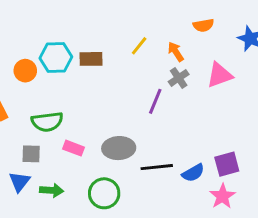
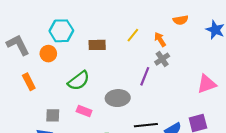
cyan hexagon: (56, 57) -> (61, 31), moved
pink triangle: (220, 75) -> (207, 84), moved
green semicircle: (47, 122) -> (79, 81), moved, turned -30
gray ellipse: (119, 148) -> (118, 98), moved

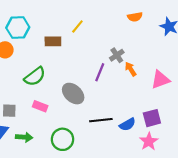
yellow line: (133, 35) -> (77, 26), moved
orange arrow: (160, 40) -> (131, 69), moved
gray ellipse: (118, 98) -> (73, 94), turned 45

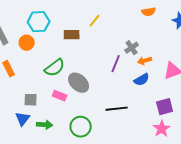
orange arrow: (131, 69) -> (145, 61), turned -72
gray ellipse: (73, 94) -> (79, 83), moved
blue semicircle: (127, 124) -> (142, 80), moved

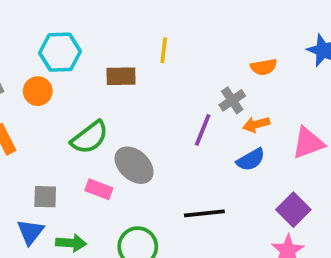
orange semicircle: (149, 12) -> (264, 67), moved
yellow line: (95, 21) -> (164, 50), turned -32
purple square: (165, 107) -> (293, 210), turned -30

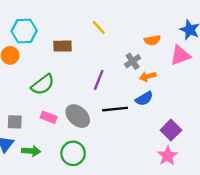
yellow line: (164, 50) -> (99, 27), moved, turned -49
purple line: (203, 130) -> (99, 80), moved
pink triangle: (308, 143) -> (180, 55), moved
gray ellipse: (134, 165) -> (78, 116), moved
black line: (204, 213) -> (115, 109), moved

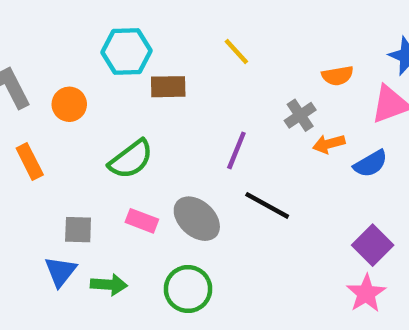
cyan hexagon: (24, 31) -> (126, 52), moved
blue semicircle: (144, 99) -> (371, 164), moved
black line: (115, 109) -> (267, 205), turned 35

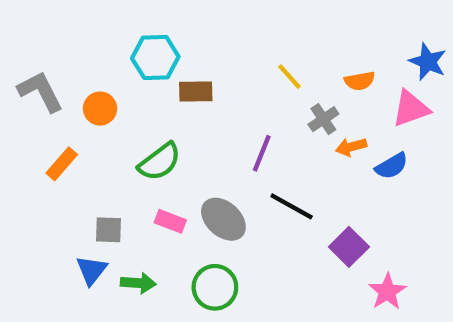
yellow line: (236, 52) -> (289, 77), moved
orange rectangle: (30, 161) -> (62, 164), turned 68
purple square: (373, 245) -> (349, 247), moved

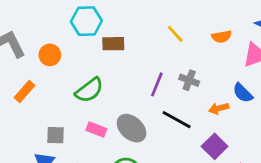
gray cross: (323, 119) -> (189, 80), moved, turned -36
orange arrow: (351, 147) -> (219, 108), moved
blue semicircle: (392, 166) -> (243, 93), turned 75

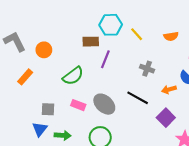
cyan hexagon: (86, 21) -> (111, 25), moved
purple line: (157, 84) -> (105, 59), moved

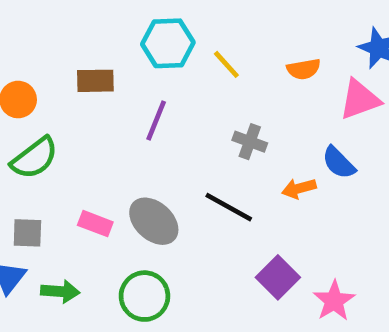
brown rectangle: (91, 42) -> (95, 81), moved
green semicircle: (73, 76) -> (34, 158), moved
purple square: (166, 118) -> (278, 277), moved

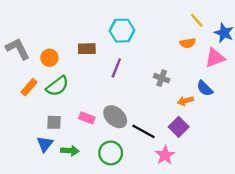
yellow line: (226, 64) -> (197, 20), moved
black line: (229, 207) -> (144, 131), moved
purple square: (278, 277) -> (179, 127), moved
pink star: (334, 301) -> (165, 155), moved

